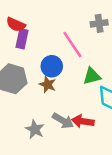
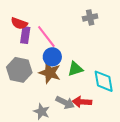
pink line: (72, 45) -> (46, 37), moved
green triangle: (92, 76) -> (75, 69), moved
brown star: (48, 85) -> (50, 73), size x1.5

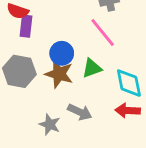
pink line: (46, 37) -> (103, 33), moved
red arrow: (82, 102) -> (128, 110), moved

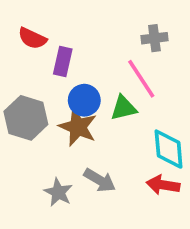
purple rectangle: (26, 26) -> (63, 62), moved
green triangle: (92, 68) -> (124, 108), moved

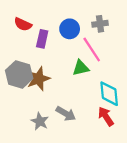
blue circle: (84, 100) -> (70, 29), moved
brown star: (78, 127) -> (38, 79), moved, turned 30
red arrow: (163, 185) -> (106, 116), turned 48

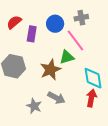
red semicircle: (23, 24) -> (14, 22), turned 119
brown star: (38, 79) -> (50, 70), moved
red arrow: (106, 116) -> (91, 98), turned 48

